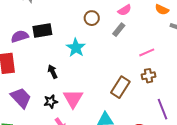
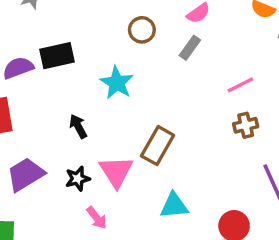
brown rectangle: (120, 87) -> (158, 146), moved
purple trapezoid: (21, 98) -> (25, 174), turned -75

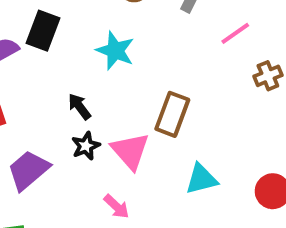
black rectangle: (57, 56) -> (43, 31), turned -48
pink line: (240, 85) -> (235, 33), moved
black star: (78, 179) -> (86, 146), moved

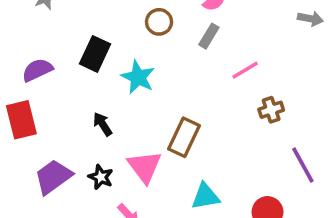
black rectangle: (43, 31) -> (95, 54), moved
black star: (86, 146) -> (101, 177), moved, turned -30

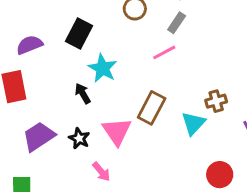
pink line: (245, 70) -> (164, 52), moved
cyan star: (138, 77) -> (103, 68), moved
brown cross: (271, 110) -> (216, 101), moved
cyan triangle: (205, 196) -> (193, 123), moved, turned -40

